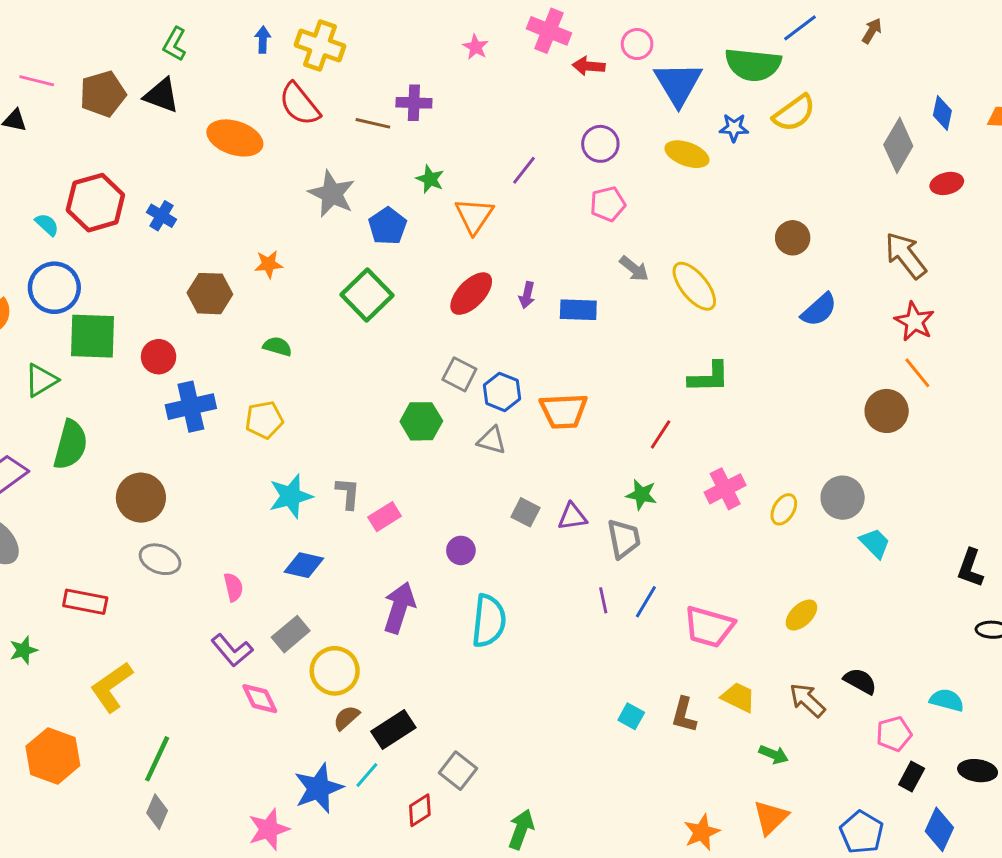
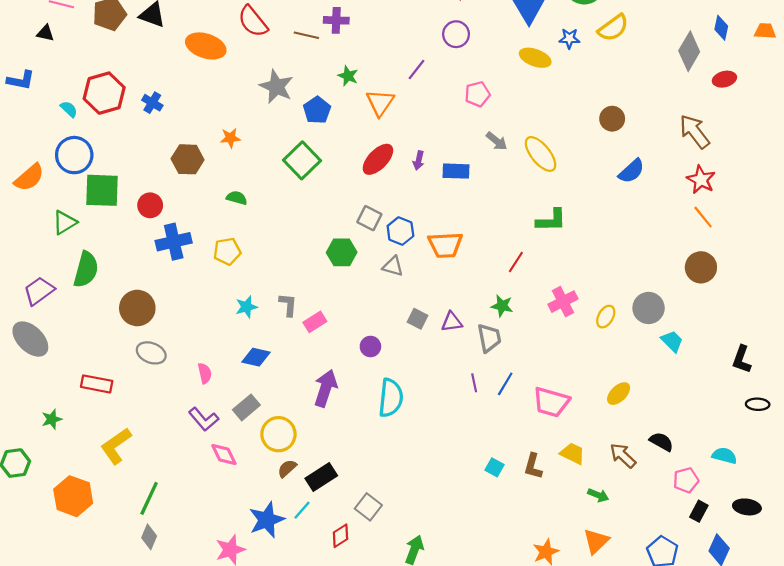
purple circle: (600, 144) -> (456, 34), moved
brown circle: (887, 411) -> (701, 267), moved
cyan star: (291, 496) -> (246, 307), size x0.7

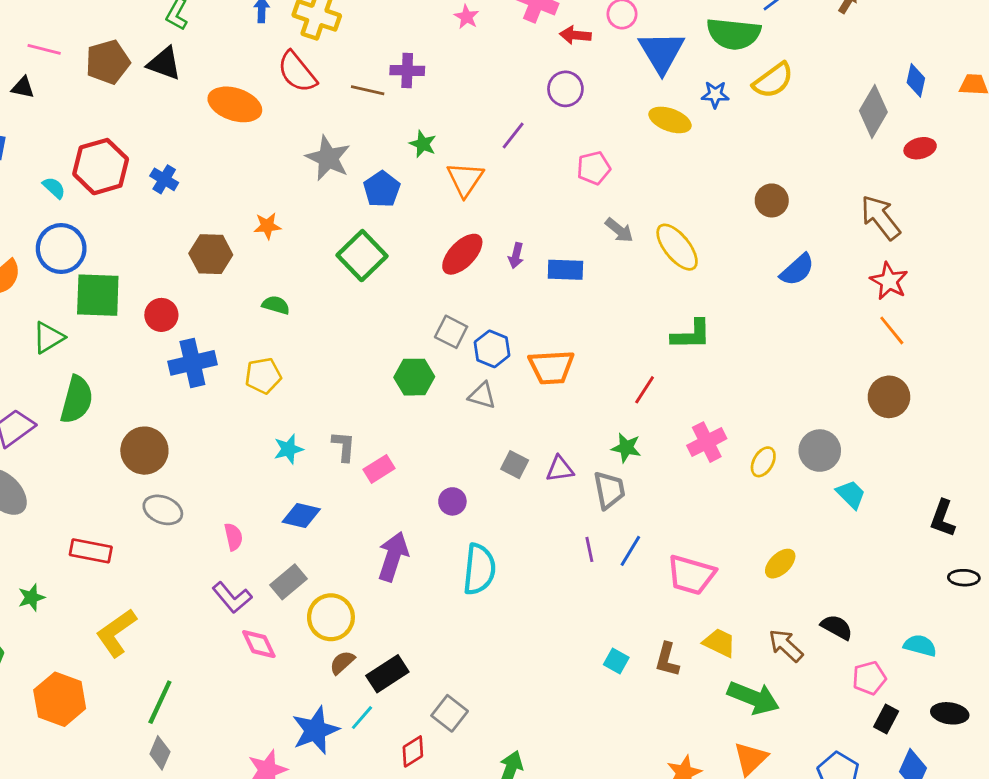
green arrow: (598, 495) -> (753, 698), size x1.8

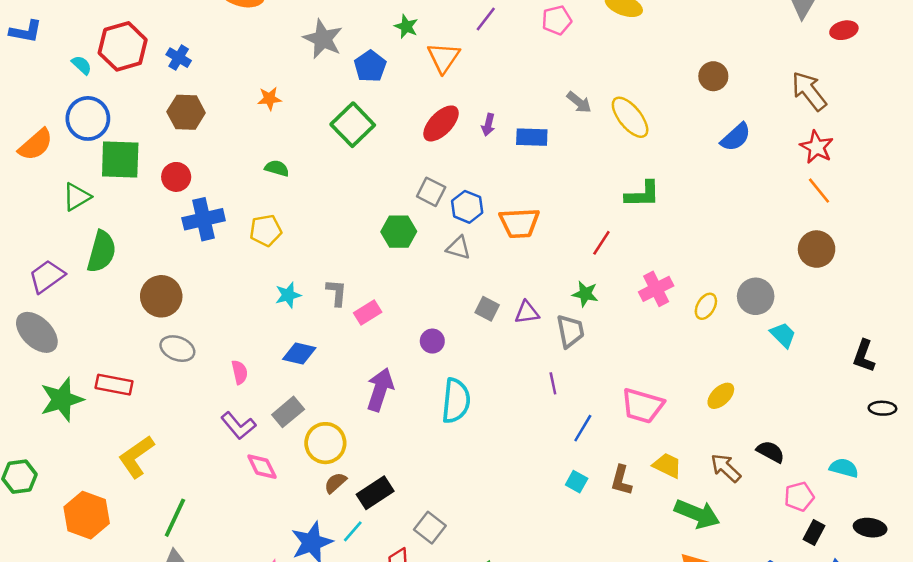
pink pentagon: (594, 168) -> (557, 20), moved
brown hexagon: (211, 254) -> (186, 112), moved
blue line: (630, 551) -> (583, 428), moved
green star: (31, 597) -> (62, 400), moved, size x1.8

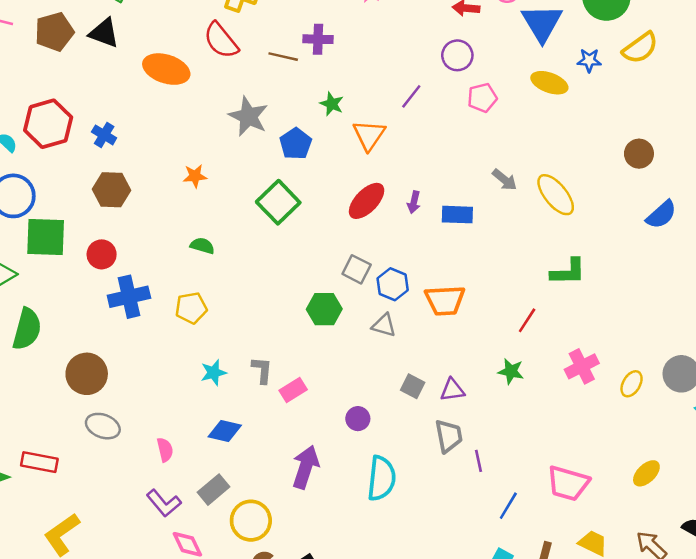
gray trapezoid: (570, 331) -> (449, 436), moved

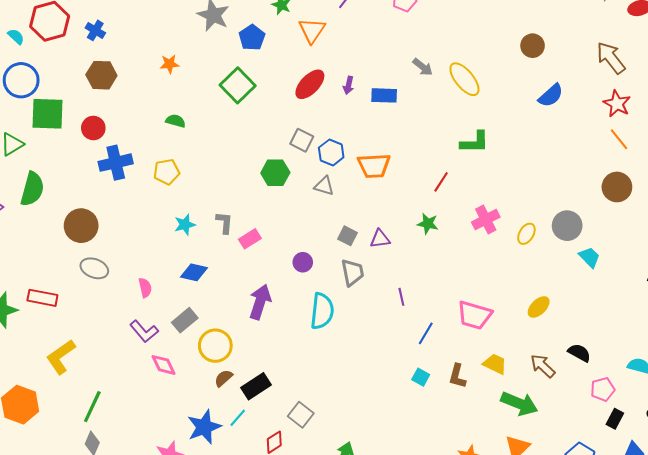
gray trapezoid: (449, 436) -> (353, 272), moved

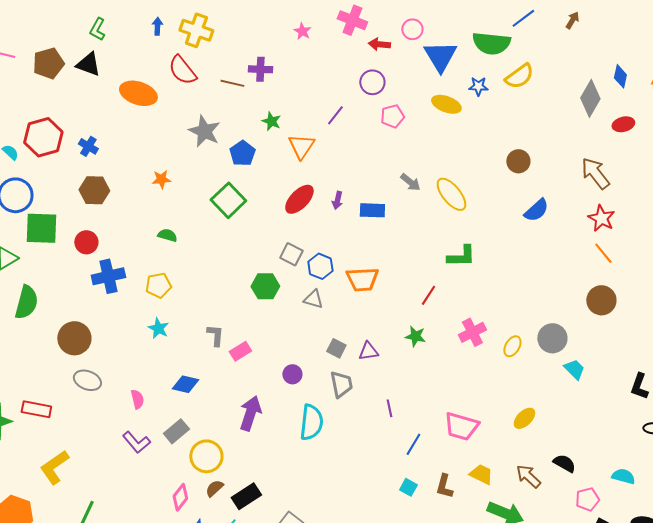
cyan star: (185, 225) -> (158, 328), moved, turned -30
pink diamond: (163, 365) -> (180, 497), moved, turned 64

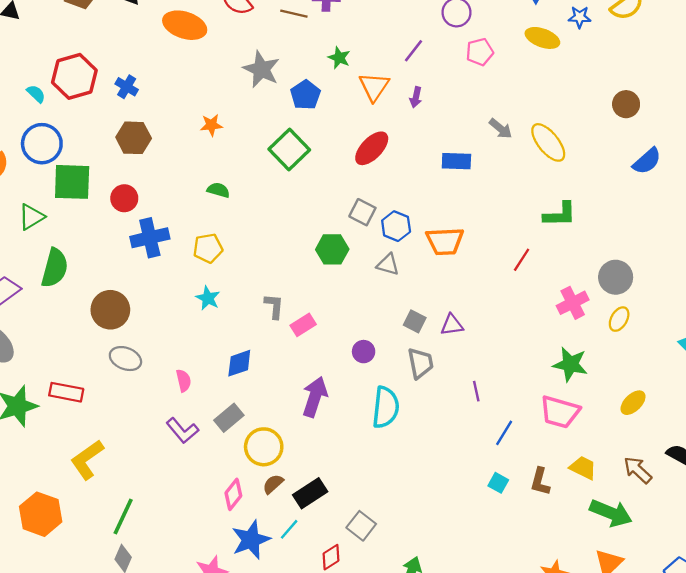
purple arrow: (337, 200) -> (416, 97), moved
green star: (415, 336) -> (570, 364), moved, size x1.4
gray circle: (552, 338) -> (616, 277), moved
blue diamond: (185, 384) -> (239, 363), turned -32

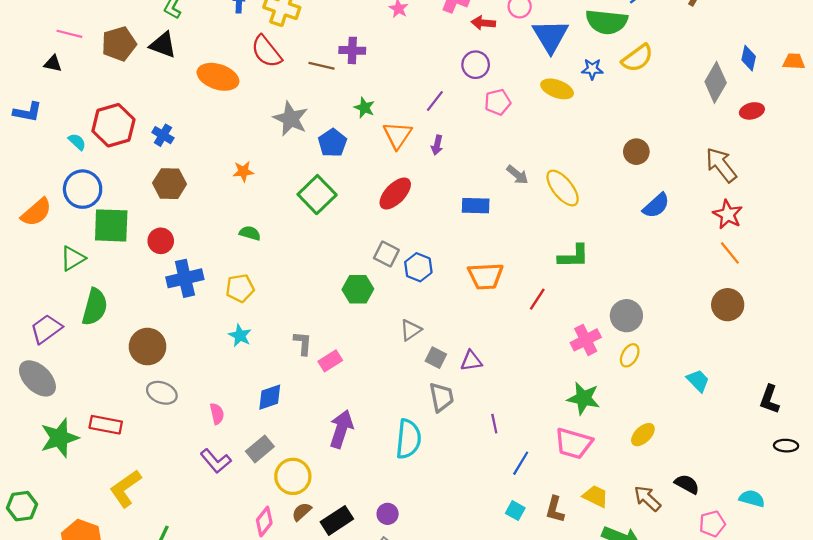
orange trapezoid: (445, 241) -> (486, 276), moved
gray triangle: (388, 264) -> (411, 330), moved, turned -50
purple circle: (364, 352) -> (388, 514), moved

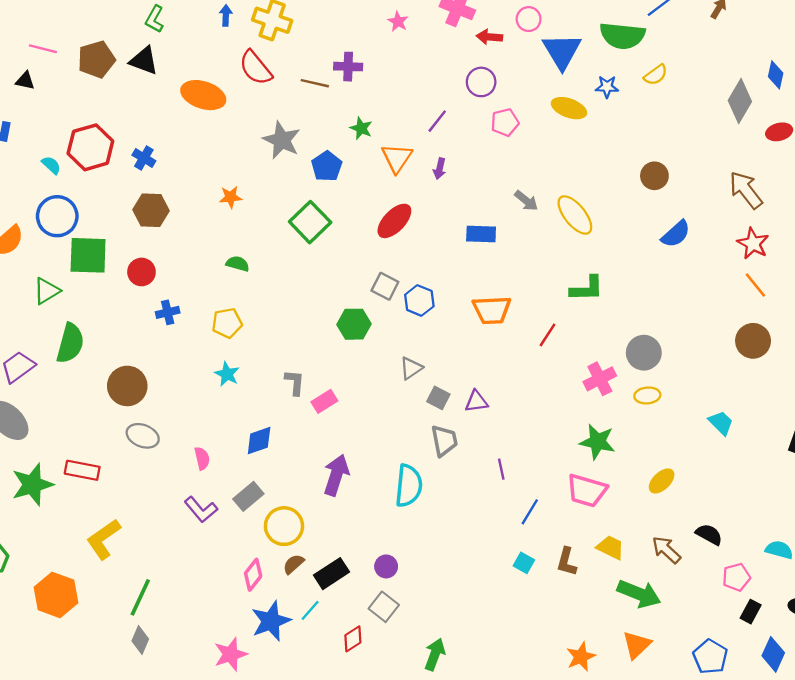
yellow semicircle: (637, 58) -> (656, 75), size x0.7
blue cross: (185, 278) -> (168, 312), size x0.6
yellow ellipse: (630, 355) -> (647, 395), turned 55

